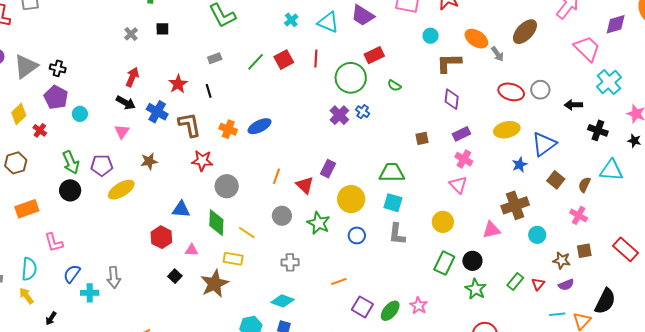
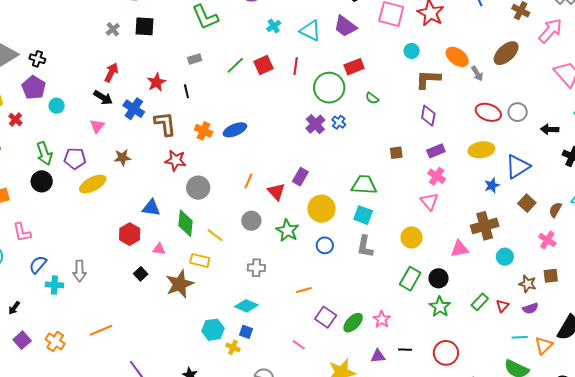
black square: (162, 29) -> (145, 26), size x1.5

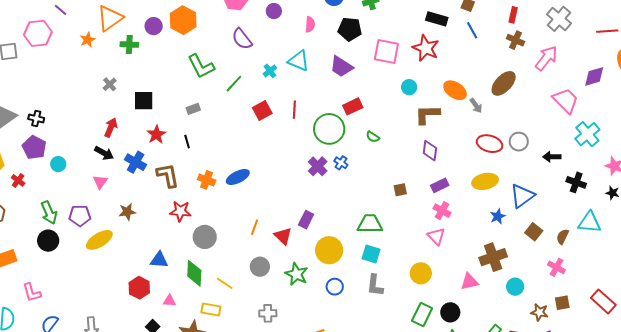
black square: (145, 26) -> (144, 101), moved
cyan triangle: (310, 31) -> (299, 61), moved
green line: (235, 65) -> (234, 84), moved

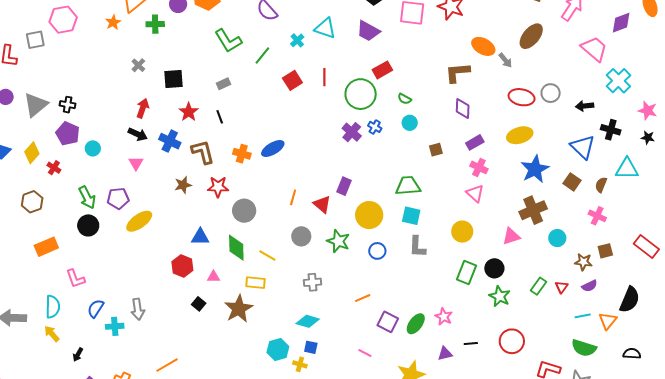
cyan circle: (409, 87) -> (410, 123), moved
blue triangle: (522, 196) -> (583, 147), moved, turned -36
brown star: (127, 212) -> (183, 185), moved
blue star: (498, 216) -> (535, 169), size x1.8

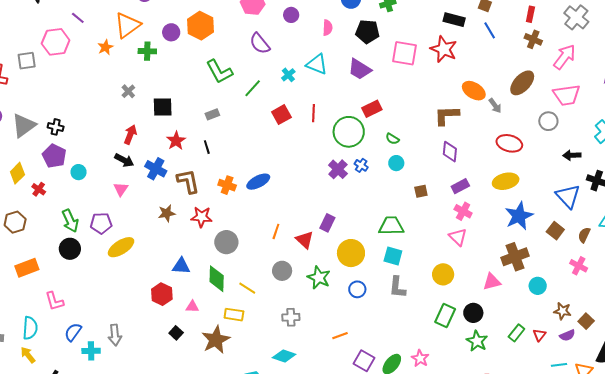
pink trapezoid: (594, 49) -> (567, 95), moved, turned 128
gray circle: (551, 93) -> (548, 121), moved
brown square: (605, 251) -> (586, 321), moved, turned -35

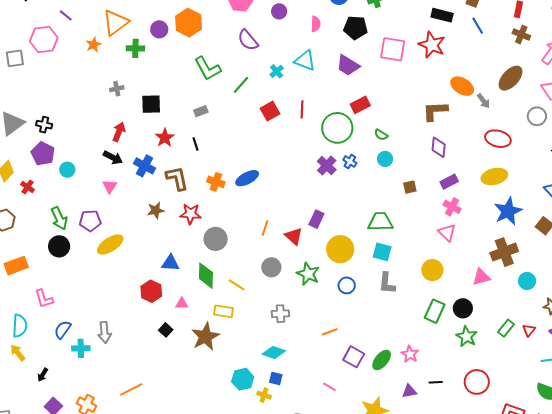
gray cross: (128, 91) -> (117, 89), turned 32

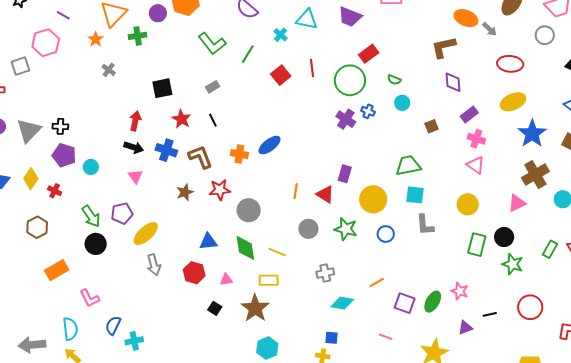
gray cross: (117, 89) -> (109, 70), moved, turned -32
gray arrow: (105, 332) -> (154, 265), moved
cyan diamond: (274, 352) -> (342, 303), moved
cyan hexagon: (243, 379) -> (267, 348), moved

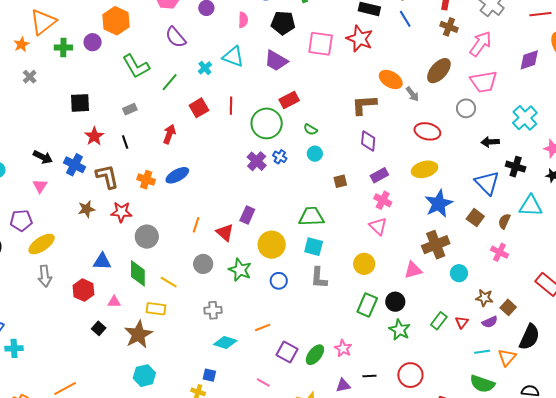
purple circle: (158, 13) -> (93, 42), moved
red arrow: (135, 121) -> (169, 134), moved

